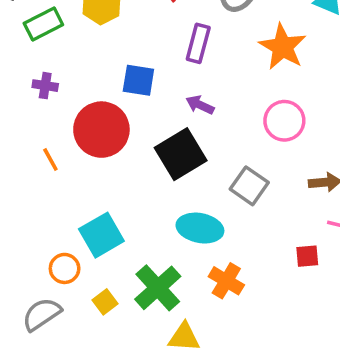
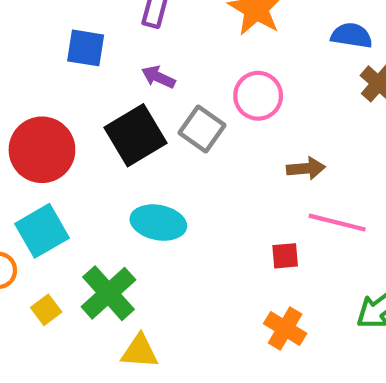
red circle: (101, 130) -> (42, 150), moved
gray square: (249, 186) -> (202, 129), moved
orange cross: (226, 281) -> (285, 329), moved

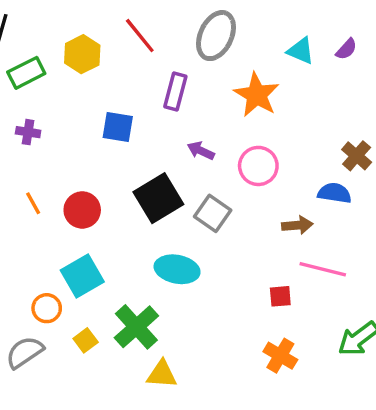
blue semicircle: (352, 35) -> (335, 193), moved
purple arrow: (158, 77) -> (201, 151), moved
gray square: (202, 129) -> (213, 213), moved
red circle: (42, 150) -> (82, 210), size x0.7

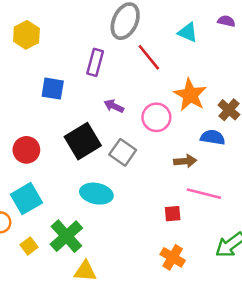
red line: (140, 36) -> (149, 57), moved
purple semicircle: (346, 49) -> (226, 21), moved, turned -119
orange star: (257, 95) -> (190, 95), moved

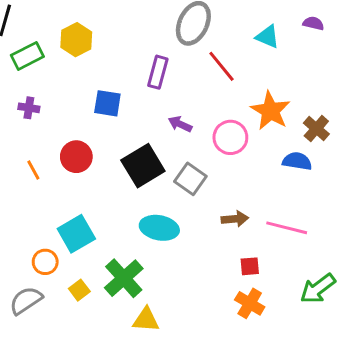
red circle: (26, 150) -> (76, 157), moved
brown arrow: (185, 161) -> (235, 219), moved
red square: (173, 214) -> (250, 266), moved

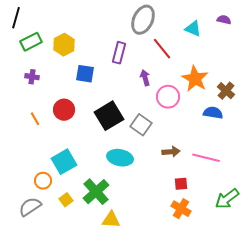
yellow hexagon: (76, 40) -> (64, 45), moved
purple arrow: (180, 124) -> (145, 78), moved, turned 49

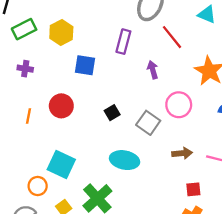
pink circle: (168, 97) -> (179, 105), moved
black square: (109, 116) -> (112, 113), size x0.5
orange line: (35, 119) -> (29, 116), turned 40
cyan square: (64, 162) -> (61, 165), turned -35

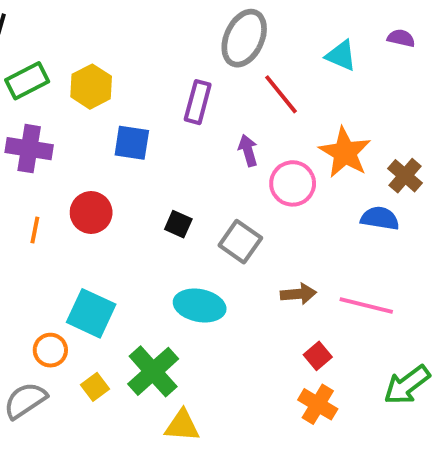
purple cross: (25, 69) -> (29, 149), size x1.6
pink circle: (179, 105) -> (293, 183), moved
black square: (112, 113) -> (178, 224), turned -35
red square: (193, 189) -> (318, 356), turned -35

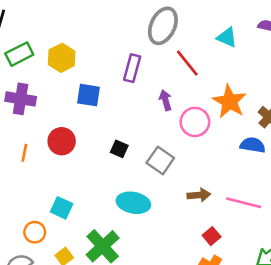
cyan square: (91, 313) -> (62, 208), size x0.7

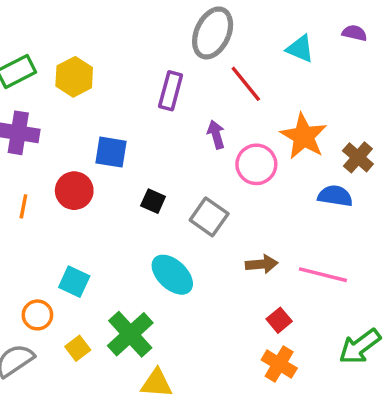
blue square: (89, 95) -> (111, 152), moved
cyan ellipse: (133, 203) -> (172, 275), turned 32

